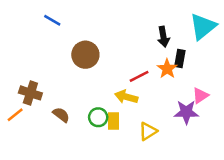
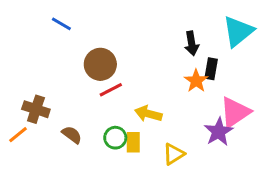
red line: (139, 76) -> (111, 90), moved
pink triangle: (200, 96) -> (235, 112), size x1.6
purple star: (186, 112) -> (219, 132), turned -30

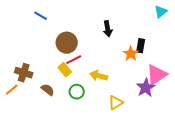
cyan triangle: (238, 31) -> (161, 12), moved, size x0.6
black arrow: (192, 43) -> (108, 29), moved
yellow rectangle: (133, 142) -> (65, 70), moved, turned -40

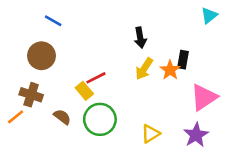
brown circle: (67, 43) -> (41, 56), moved
yellow arrow: (99, 76) -> (144, 69), moved, turned -72
purple star: (146, 88) -> (196, 135), moved
green circle: (77, 92) -> (100, 119), size x1.6

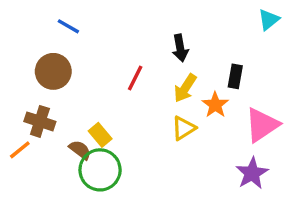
orange star: (170, 70) -> (215, 105), moved
red line: (96, 78) -> (135, 78), moved, turned -36
yellow rectangle: (84, 91) -> (100, 135), moved
green circle: (100, 119) -> (100, 170), moved
yellow triangle: (151, 134) -> (184, 128), moved

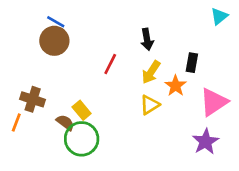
brown circle: (53, 71) -> (54, 41), moved
orange line: (20, 150) -> (16, 123), turned -30

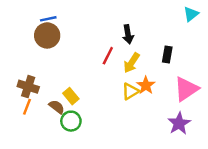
blue line: (56, 22) -> (48, 19), turned -42
red line: (110, 64) -> (108, 56), moved
orange star: (176, 86) -> (146, 85), moved
orange line: (16, 123) -> (27, 107), moved
green circle: (82, 139) -> (71, 121), size x0.7

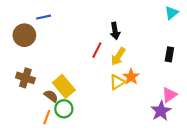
brown circle: (47, 35) -> (24, 35), moved
black rectangle: (167, 54) -> (169, 54), moved
pink triangle: (186, 89) -> (169, 95), moved, size x0.7
yellow rectangle: (71, 96) -> (64, 86), size x1.5
orange line: (27, 107) -> (47, 117), moved

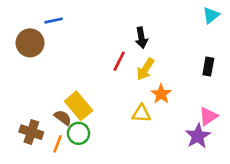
brown cross: (25, 78) -> (31, 132), moved
yellow triangle: (117, 82) -> (141, 114), moved, turned 35

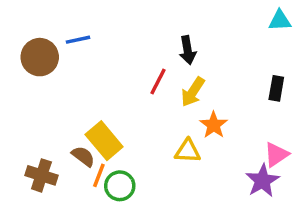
cyan triangle: (211, 15) -> (280, 21), turned 36
blue line: (54, 21) -> (78, 40), moved
green circle: (79, 133) -> (120, 186), moved
orange line: (58, 144) -> (99, 175), moved

